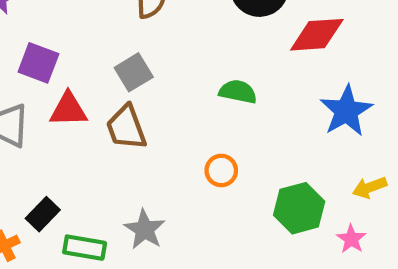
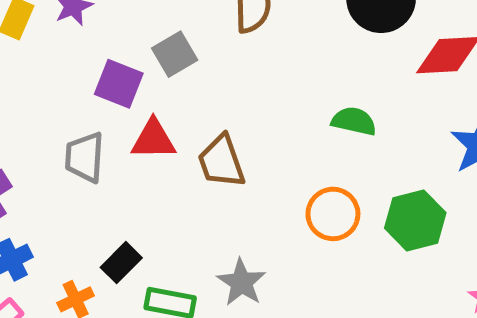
gray square: (134, 72) -> (175, 54), moved
orange circle: (221, 170) -> (333, 214), size x1.4
green hexagon: (299, 208) -> (415, 220), moved

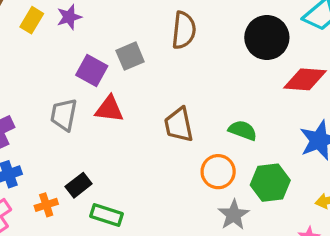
green semicircle: (354, 121) -> (243, 130), moved
brown trapezoid: (221, 161) -> (179, 125), moved
gray star: (241, 282) -> (234, 215), moved

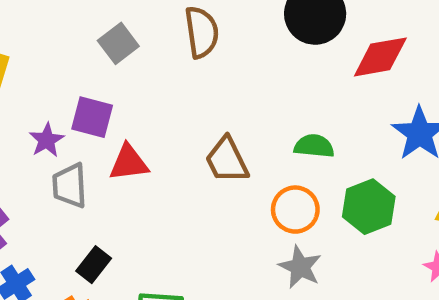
purple star: (69, 17) -> (47, 140), moved
gray square: (130, 56) -> (118, 43), moved
black rectangle: (79, 185) -> (94, 265), moved
gray star: (234, 215) -> (300, 267), moved

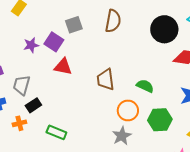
gray square: (118, 43) -> (74, 25), moved
gray trapezoid: (70, 186) -> (22, 85), moved

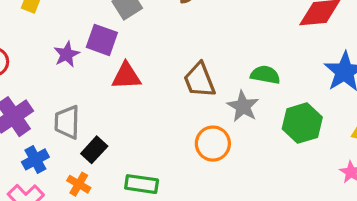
orange circle: (128, 110) -> (213, 144), moved
orange cross: (19, 123) -> (79, 184), turned -32
gray star: (122, 136) -> (243, 106), moved

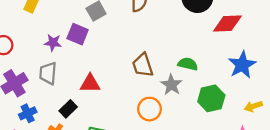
purple star: (67, 54) -> (53, 43), turned 30
red triangle: (126, 76) -> (90, 83), moved
gray trapezoid: (67, 122) -> (48, 73), moved

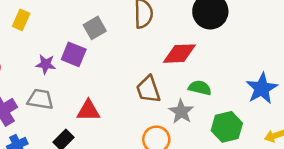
red diamond: (227, 23) -> (179, 54), moved
gray trapezoid: (48, 73) -> (40, 99), turned 95

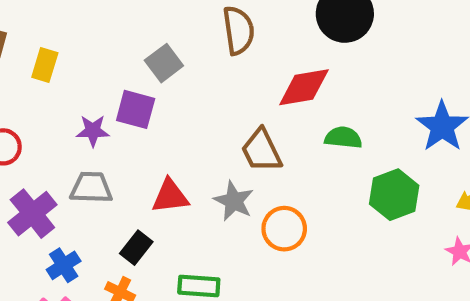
gray star: (181, 112) -> (234, 201), moved

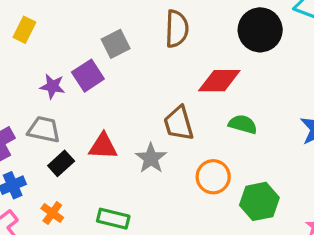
purple square: (136, 109) -> (88, 76), turned 32
green hexagon: (394, 195) -> (259, 201), moved
orange circle: (284, 229) -> (213, 177), moved
black rectangle: (136, 248) -> (61, 163), moved

